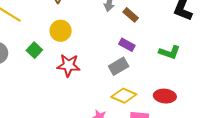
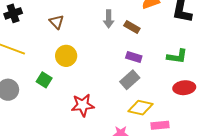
red star: (69, 65) -> (83, 105), moved
red ellipse: (165, 96) -> (184, 88), moved

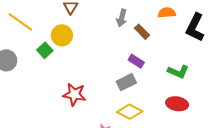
yellow circle: (66, 56) -> (62, 35), moved
green square: (44, 80) -> (45, 50), moved

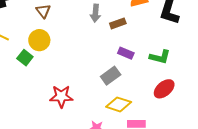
brown rectangle: (142, 32) -> (118, 23), turned -56
purple rectangle: (136, 61) -> (126, 53), moved
red ellipse: (177, 104) -> (164, 89), turned -40

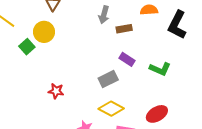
red ellipse: (164, 89) -> (157, 114), moved
red star: (61, 96) -> (56, 91), size x0.7

